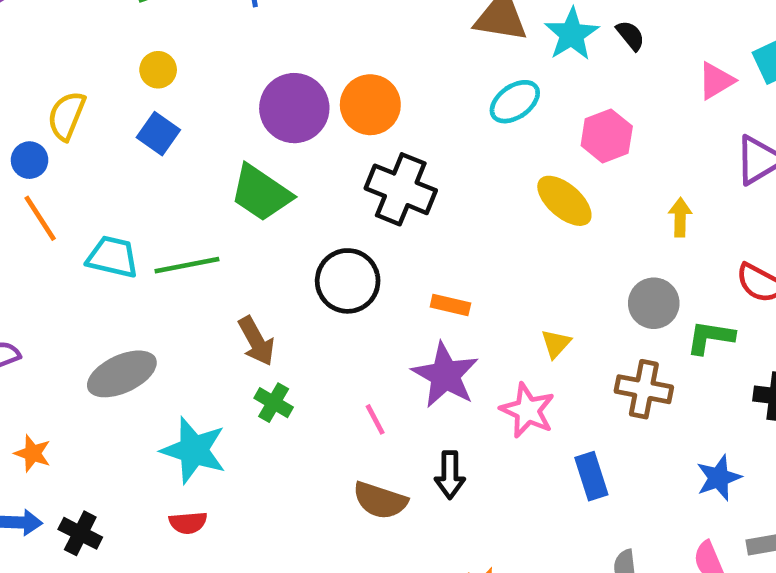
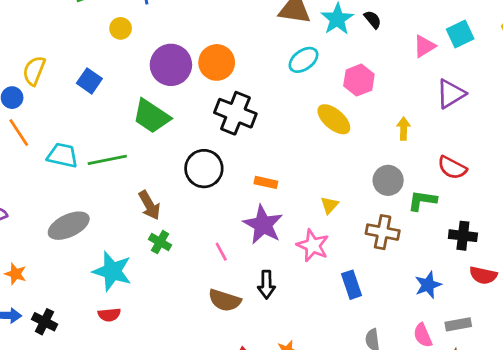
yellow circle: (158, 70) -> (121, 28), moved

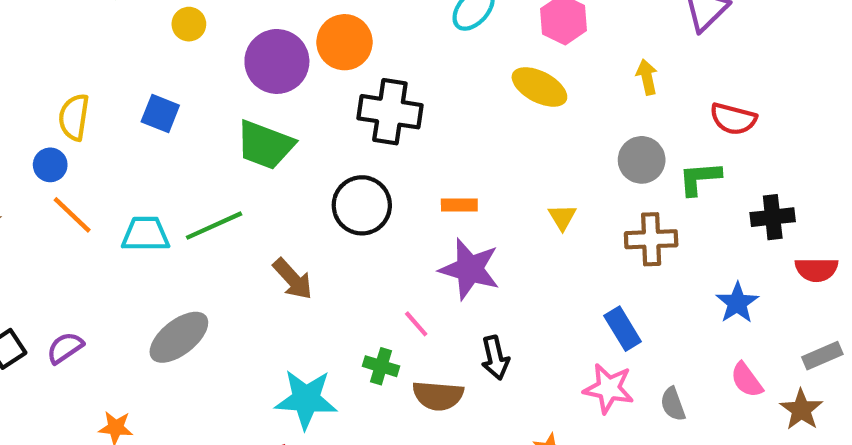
green cross: (160, 242) -> (381, 366), moved
pink star: (313, 245) -> (609, 388), moved
cyan star: (112, 271) -> (306, 399), moved
gray rectangle: (458, 324) -> (822, 356), moved

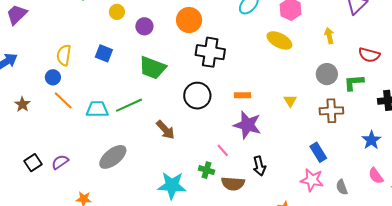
purple circle: (277, 61) -> (144, 26), moved, size x0.6

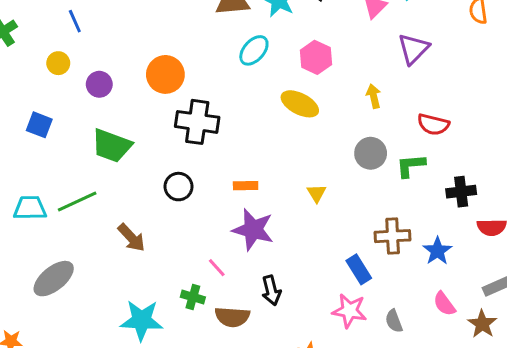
black circle: (197, 96) -> (178, 187), size x0.7
brown cross: (331, 111) -> (393, 236), moved

